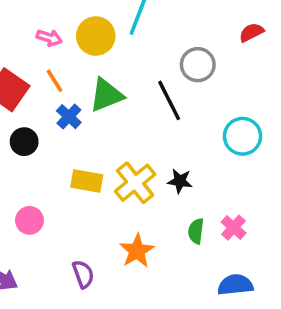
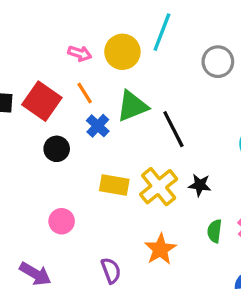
gray circle: (198, 65) -> (218, 62), moved
black line: (169, 100) -> (173, 129), moved

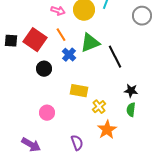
yellow cross: (159, 187) -> (99, 107), moved, size x0.6
green semicircle: (215, 231) -> (131, 110), moved

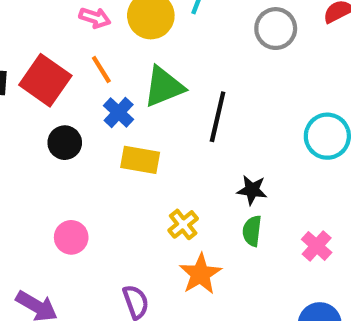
black line: (115, 57) -> (218, 117), turned 40
yellow rectangle: (79, 91) -> (140, 160), moved

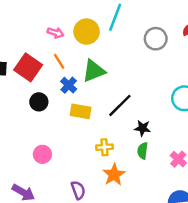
black line: (218, 117) -> (120, 105), moved, turned 32
yellow cross: (183, 224) -> (104, 147), turned 35

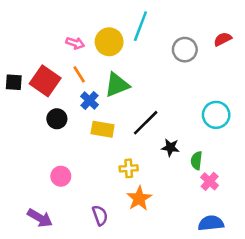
green semicircle: (143, 151) -> (197, 161), moved

